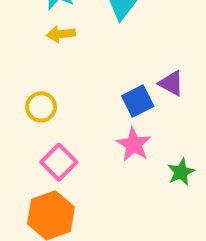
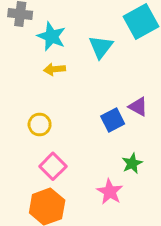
pink star: (134, 144) -> (110, 192), moved
green star: (181, 172) -> (132, 163), moved

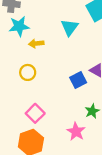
cyan star: (52, 36) -> (19, 26), moved, turned -30
yellow circle: (40, 124) -> (28, 72), moved

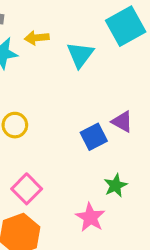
yellow arrow: (36, 43) -> (37, 38), moved

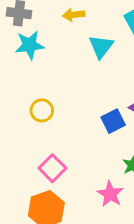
yellow arrow: (37, 38) -> (74, 15), moved

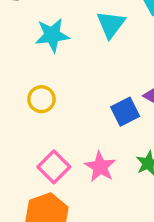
cyan star: (30, 45) -> (52, 35), moved
pink star: (110, 194) -> (100, 167), moved

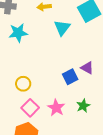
cyan star: (52, 35) -> (18, 33), moved
yellow circle: (41, 99) -> (23, 84), moved

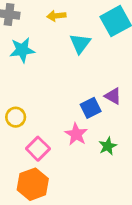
yellow circle: (23, 84) -> (16, 117), moved
pink star: (56, 108) -> (76, 134), moved

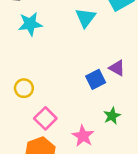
pink star: (76, 134) -> (83, 136), moved

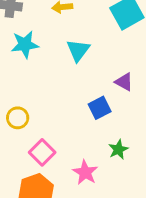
cyan triangle: (86, 18) -> (78, 50), moved
purple triangle: (117, 68) -> (124, 82), moved

